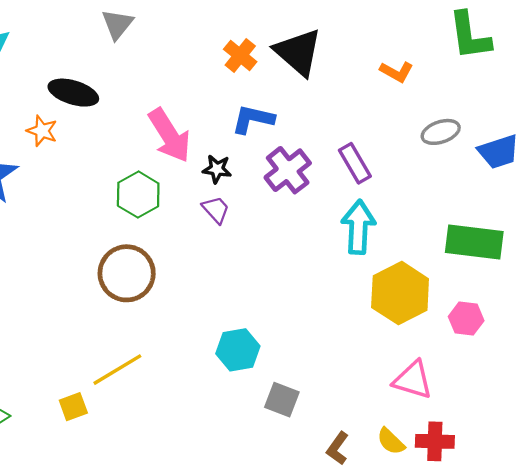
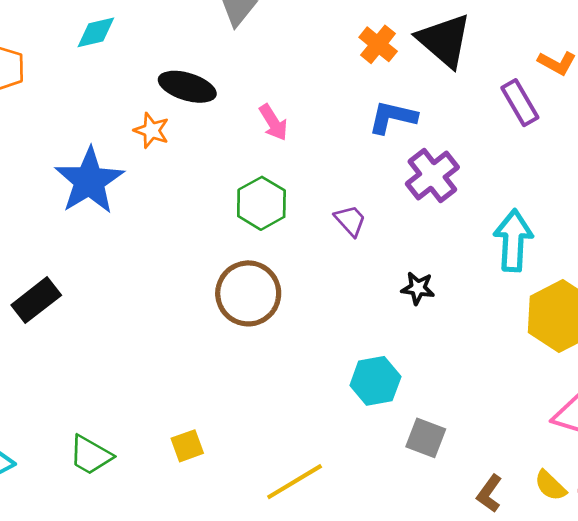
pink arrow: (169, 135) -> (273, 123), moved, size x0.6
purple rectangle: (355, 163) -> (520, 103), moved
black star: (217, 169) -> (418, 288), moved
yellow line: (117, 370) -> (295, 482), moved

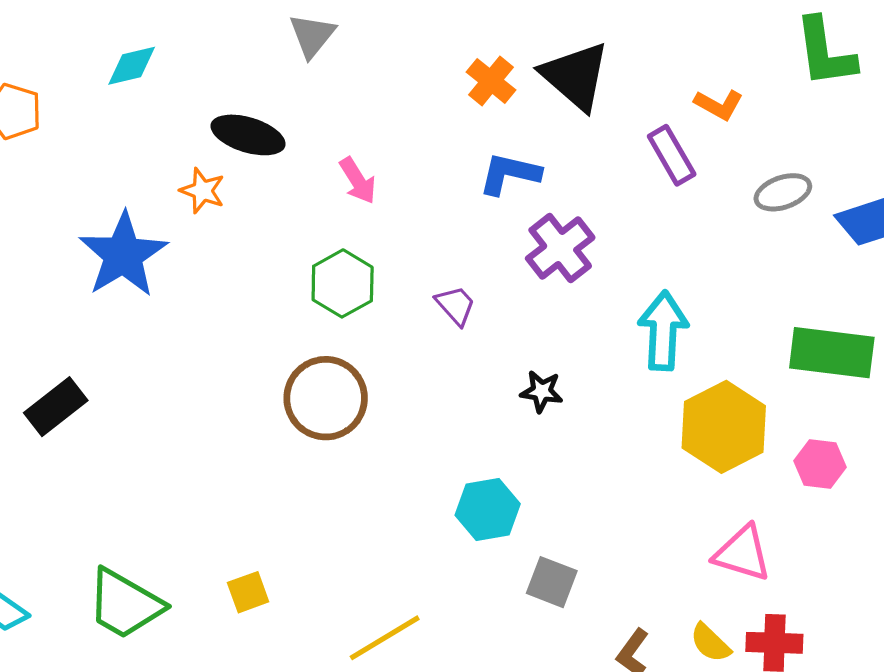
green trapezoid: (91, 455) -> (125, 604), size x1.4

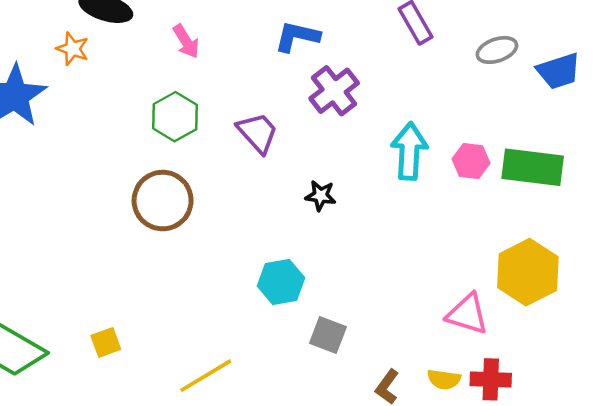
purple trapezoid: (456, 305) -> (258, 133), size x1.4
yellow hexagon: (724, 427) -> (528, 272), moved
pink hexagon: (820, 464) -> (471, 161), moved
yellow semicircle: (710, 643) -> (444, 379), turned -36

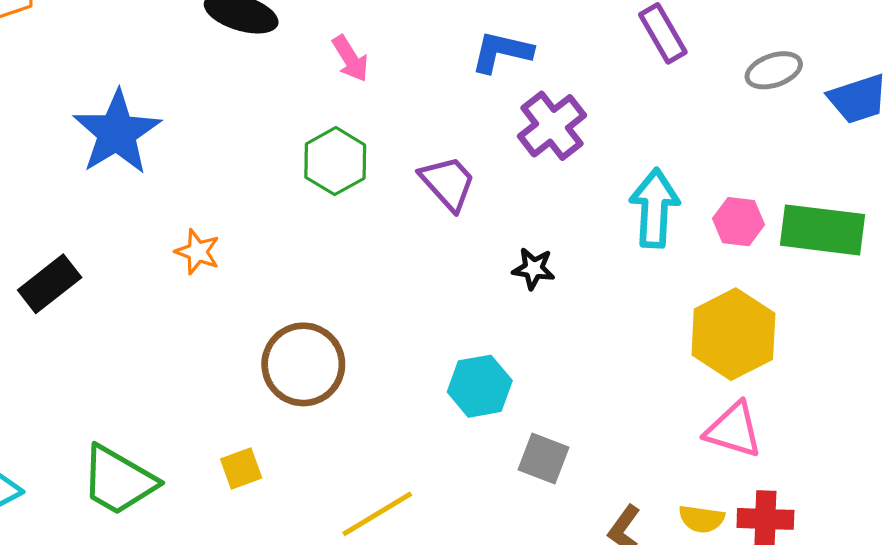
orange star: (73, 49) -> (197, 252), moved
brown circle: (163, 201) -> (303, 364), moved
yellow hexagon: (528, 272) -> (733, 334), moved

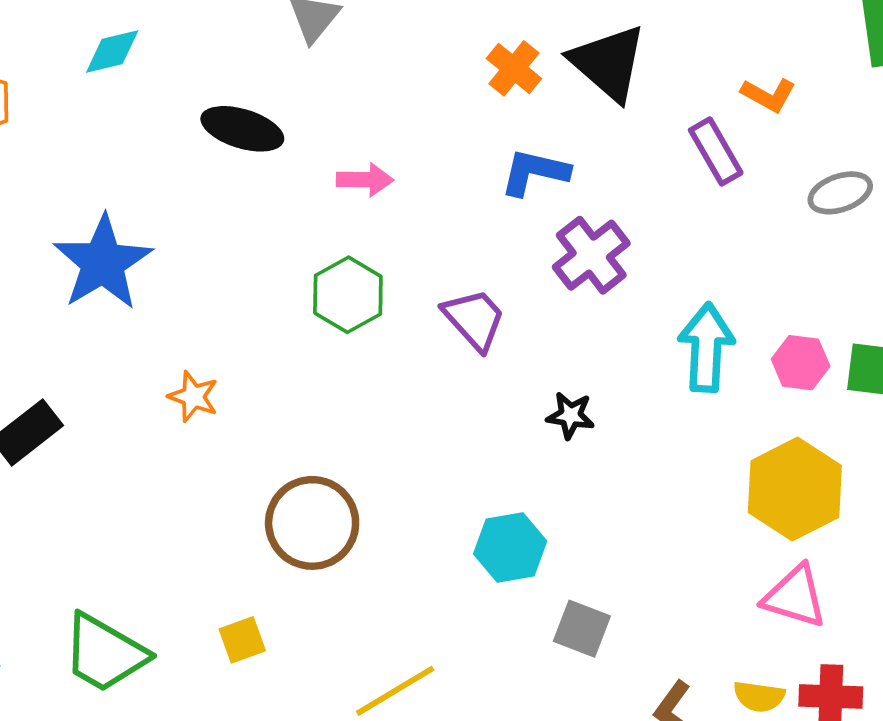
pink arrow: (350, 59) -> (365, 180), turned -57

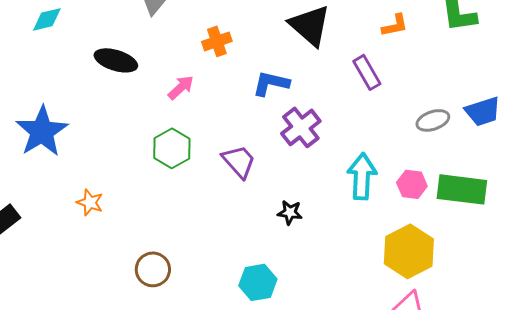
orange cross: (514, 68) -> (217, 41), moved, turned 32
orange L-shape: (769, 95) -> (395, 25), moved, turned -40
pink arrow: (365, 180) -> (181, 87), turned -44
gray ellipse: (840, 193) -> (433, 120), moved
brown circle: (312, 523) -> (153, 269), size x0.7

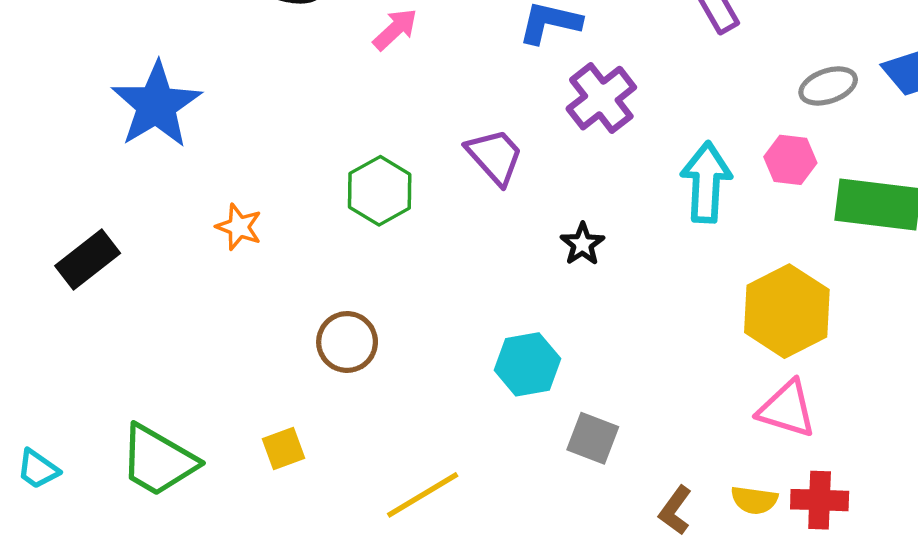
green hexagon: (172, 148) -> (380, 191), moved
pink hexagon: (412, 184) -> (790, 160), moved
black star: (290, 212) -> (582, 244), turned 30

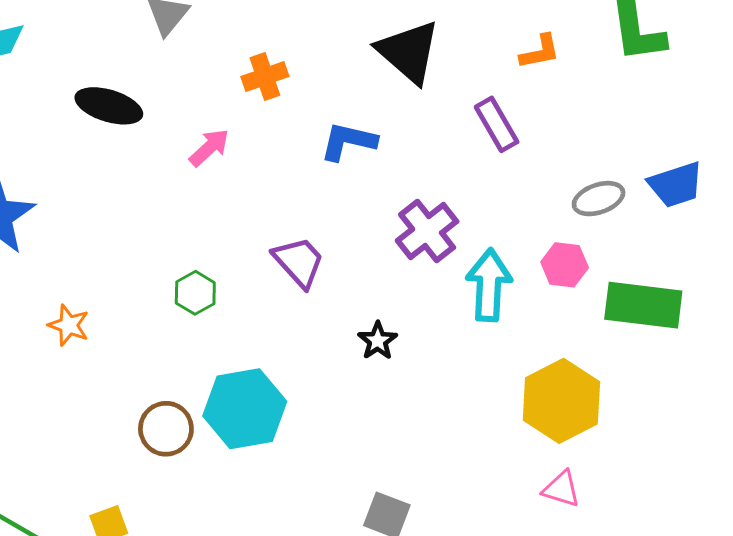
purple cross: (601, 98) -> (427, 231), moved
green hexagon: (380, 191) -> (195, 293), size x0.7
cyan hexagon: (527, 364) -> (245, 409), moved, size x1.4
pink triangle: (787, 409) -> (561, 489), size x0.7

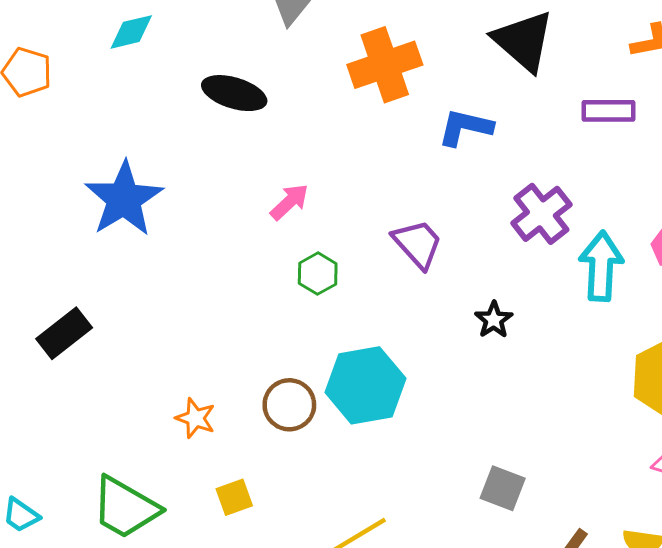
orange cross: (265, 77) -> (385, 65), size x1.6
purple rectangle: (497, 124) -> (609, 111), turned -60
pink arrow: (209, 148) -> (289, 202), moved
orange star: (69, 325) -> (195, 418), moved

